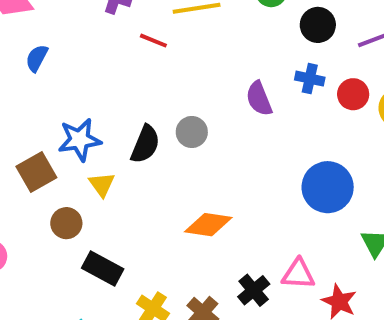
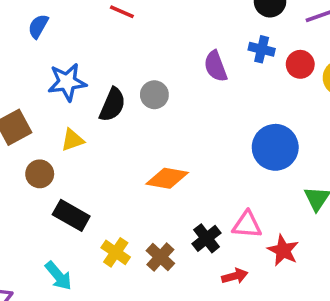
blue semicircle: (37, 58) -> (38, 26), moved
blue star: (80, 140) -> (67, 82), moved
yellow triangle: (102, 185) -> (72, 140), turned 45

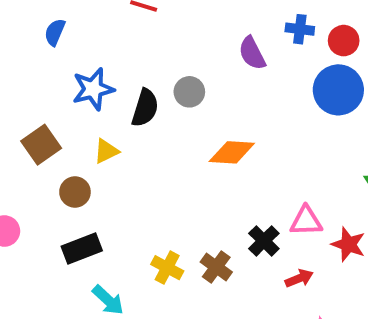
blue circle: (275, 147) -> (338, 90), moved
orange diamond: (167, 178) -> (232, 152), moved
black rectangle: (71, 215) -> (82, 249), moved, turned -44

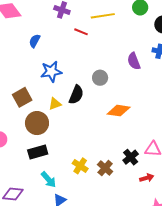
black semicircle: (145, 108) -> (76, 95), moved
brown circle: (75, 192) -> (37, 123), size x1.5

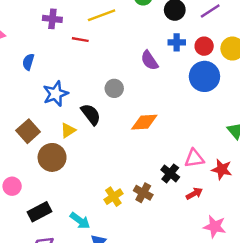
black semicircle: (76, 95) -> (91, 114), turned -48
black rectangle: (38, 152) -> (40, 212), moved
yellow cross: (80, 166) -> (113, 197), turned 35

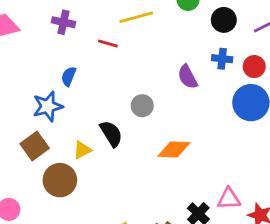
purple cross: (52, 19) -> (63, 22), moved
blue semicircle: (28, 62) -> (69, 76), moved
blue star: (56, 94) -> (48, 106), moved

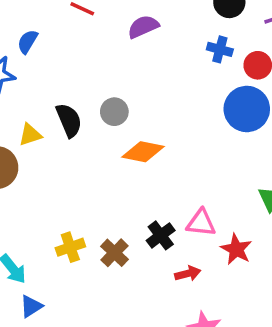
purple semicircle: (188, 77) -> (143, 27), moved, turned 85
gray circle: (142, 106) -> (114, 112), moved

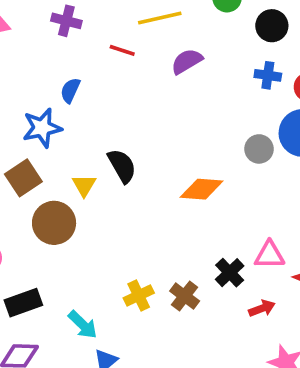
gray circle: (114, 112) -> (259, 149), moved
yellow triangle: (30, 135) -> (84, 185), turned -35

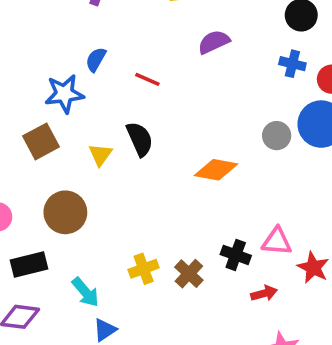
red line: (122, 50) -> (147, 79), moved
brown circle: (54, 223) -> (65, 212), moved
black cross: (230, 273) -> (236, 255), turned -32

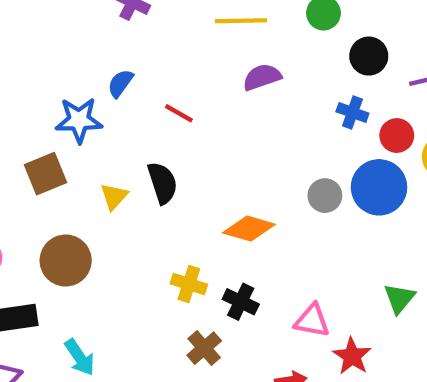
black cross: (236, 255) -> (241, 302), moved
yellow cross: (144, 269) -> (189, 284), moved, turned 32

